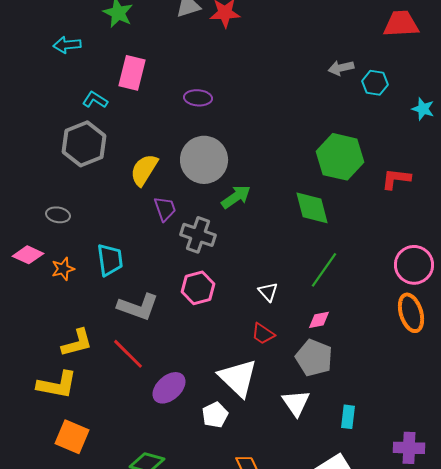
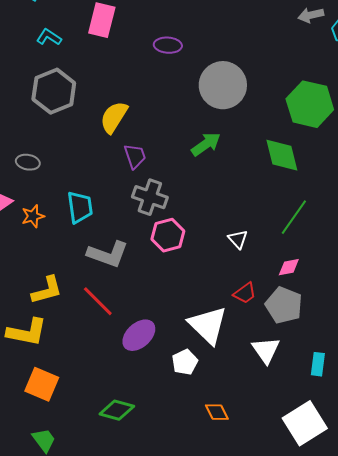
cyan L-shape: (95, 100) -> (49, 37), moved
gray circle: (204, 160) -> (223, 85), moved
gray cross: (198, 235) -> (150, 197), moved
red trapezoid: (263, 334) -> (245, 293), moved, turned -70

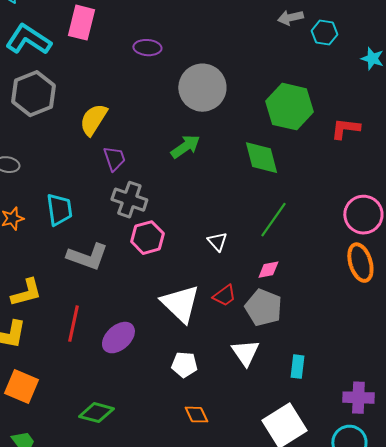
cyan L-shape: (49, 37) -> (28, 40), size x1.8
red line: (98, 301) -> (73, 324), moved, turned 57
white triangle: (208, 325) -> (180, 304), moved
white pentagon: (185, 362) -> (184, 365), moved, turned 30

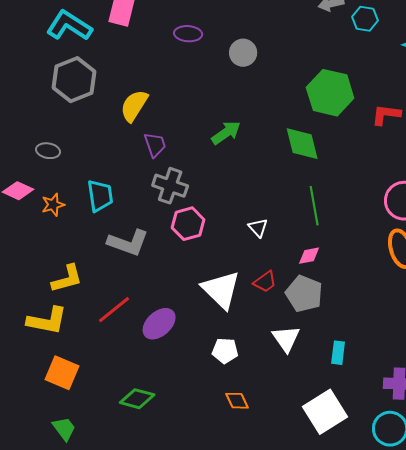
gray circle: (202, 88) -> (243, 53), moved, size x0.6
green line: (273, 220) -> (314, 206), turned -45
red line: (73, 324) -> (114, 310), turned 39

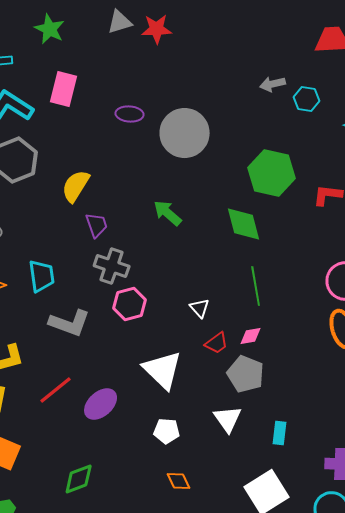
gray circle: (243, 53) -> (185, 133), size x1.8
green arrow: (226, 133) -> (168, 213), turned -104
red trapezoid: (265, 282) -> (217, 343), moved
green diamond: (137, 399) -> (79, 479), turned -36

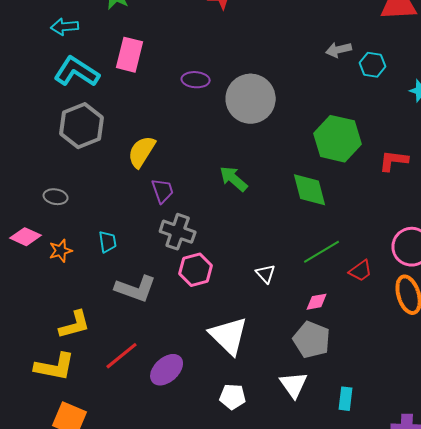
cyan trapezoid: (42, 276) -> (108, 242), size x0.7
green line: (256, 286) -> (322, 252), turned 69
red trapezoid: (217, 343) -> (361, 271), moved

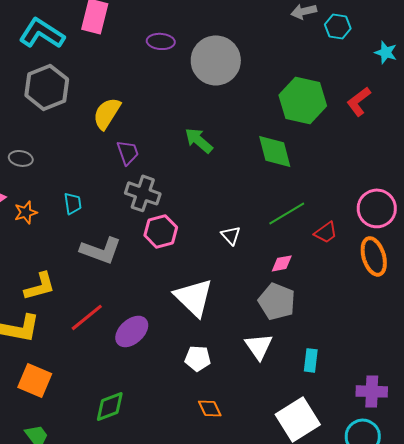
red L-shape: (394, 161) -> (359, 101), moved, turned -44

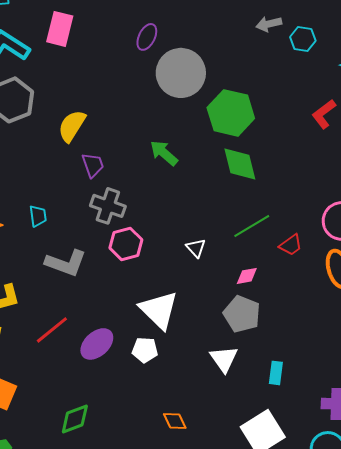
purple ellipse: (161, 41) -> (147, 37), moved, turned -68
green hexagon: (303, 100) -> (231, 113), moved
white pentagon: (198, 358) -> (145, 350), moved

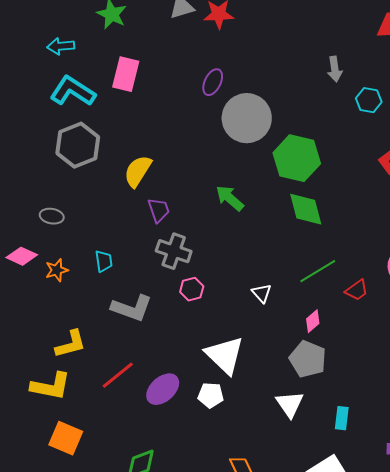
gray arrow: (269, 24) -> (335, 69), turned -85
cyan hexagon: (303, 39) -> (369, 100), moved
pink hexagon: (126, 244) -> (192, 289), size x0.7
pink diamond: (247, 276) -> (313, 321), turned -30

